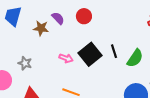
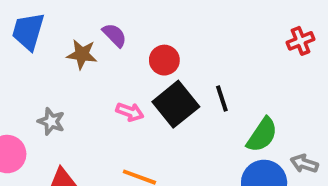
red circle: (84, 16) -> (164, 60), moved
green semicircle: (135, 58) -> (262, 135), moved

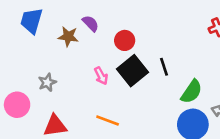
pink arrow: (130, 112) -> (101, 76), turned 42
gray star: (51, 121) -> (47, 82), turned 30

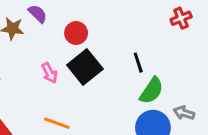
black line: (164, 67) -> (138, 63), moved

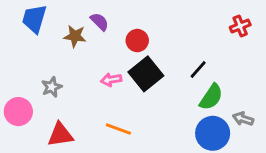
black line: (138, 63) -> (198, 70), turned 60
pink arrow: (49, 73) -> (111, 80), turned 108

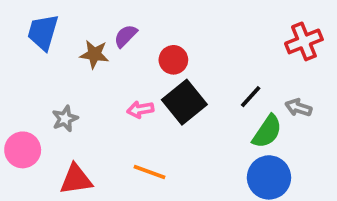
purple semicircle: (100, 22) -> (126, 36), turned -90
red cross: (240, 26) -> (304, 41), size x1.4
gray arrow: (243, 119) -> (298, 108), moved

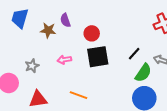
purple semicircle: (126, 36) -> (65, 20), turned -64
black square: (184, 102) -> (98, 57), turned 30
pink arrow: (140, 109) -> (64, 60), moved

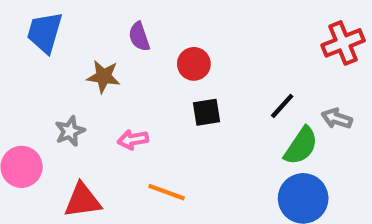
brown star: (48, 30) -> (104, 77), moved
black square: (98, 57) -> (206, 112), size x0.6
pink arrow: (64, 60) -> (133, 140), moved

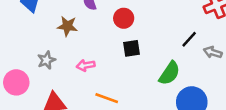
black line: (282, 106) -> (189, 39), moved
green semicircle: (301, 146) -> (169, 73), moved

